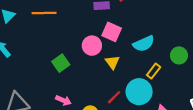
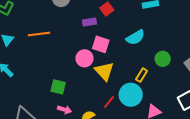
cyan semicircle: (144, 44) -> (135, 37), moved
yellow triangle: (112, 62) -> (104, 71), size x1.5
green square: (61, 63) -> (58, 87), moved, turned -35

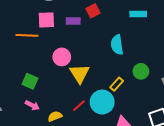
orange line: (39, 34) -> (27, 35), moved
cyan semicircle: (135, 37) -> (117, 45), turned 102
pink square: (101, 44) -> (46, 20), moved, turned -30

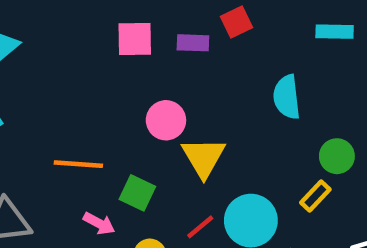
orange line: (27, 35) -> (78, 164), moved
green square: (30, 81) -> (137, 193), moved
yellow rectangle: (117, 84) -> (315, 196), moved

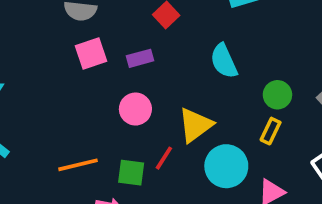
purple rectangle: (193, 43) -> (140, 58), moved
yellow triangle: (204, 157) -> (195, 125), moved, turned 42
red line: (200, 227) -> (164, 158), moved

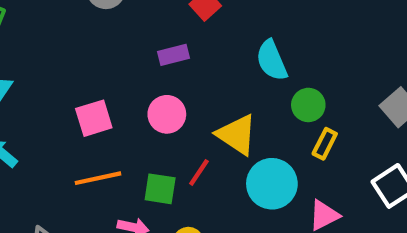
pink square: (91, 53) -> (94, 118), moved
green circle: (277, 95) -> (308, 105), moved
yellow triangle: (195, 125) -> (237, 135), turned -51

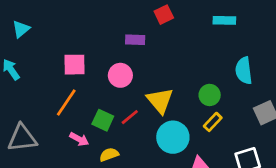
cyan semicircle: (272, 60) -> (244, 71), moved
orange line: (98, 178) -> (66, 102), turned -60

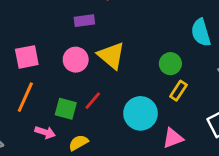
yellow triangle: (160, 100) -> (111, 56), moved

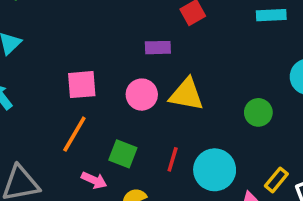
yellow triangle: (111, 56) -> (186, 94), turned -36
yellow rectangle: (178, 91) -> (276, 180), moved
red line: (93, 101) -> (173, 159), moved, turned -30

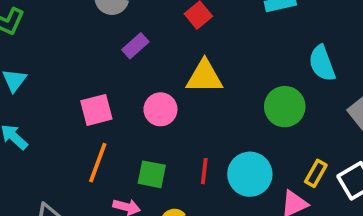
purple rectangle: (158, 48) -> (135, 46), moved, turned -30
yellow triangle: (186, 94) -> (204, 77), moved
green circle: (258, 112) -> (285, 107), size x1.4

